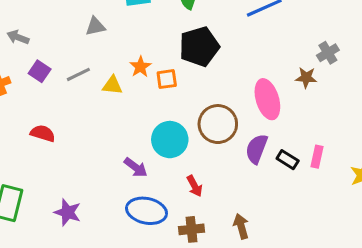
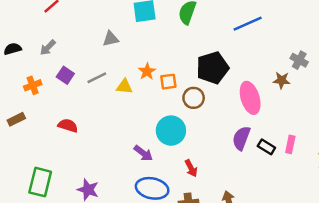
gray arrow: (18, 37) -> (48, 48), turned -66
black pentagon: (199, 47) -> (212, 68), moved
gray cross: (328, 53) -> (299, 60), turned -30
brown circle: (218, 124) -> (194, 98), moved, size x0.7

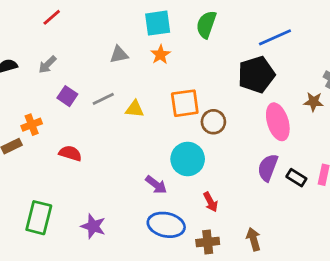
black pentagon: (212, 68) -> (256, 75), moved
orange star: (147, 71) -> (160, 55), moved
orange square: (168, 82) -> (185, 103), size x1.5
orange cross: (33, 85) -> (32, 125), moved

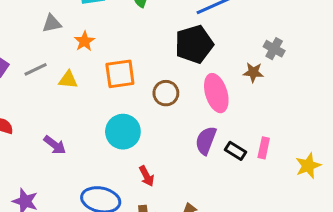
orange star: (160, 55) -> (84, 41), moved
brown circle: (213, 122) -> (166, 93), moved
purple arrow: (156, 185) -> (55, 145), moved

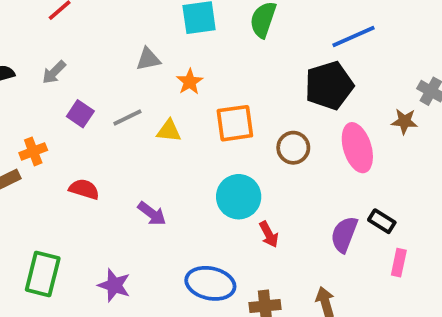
purple semicircle: (206, 141) -> (344, 234), moved
pink rectangle: (264, 148) -> (399, 263), moved
red arrow: (147, 176) -> (269, 234), moved

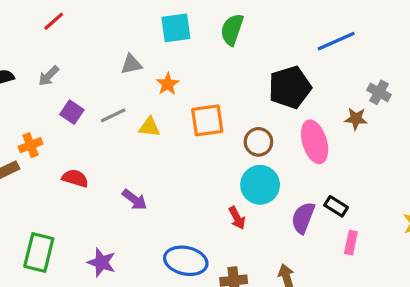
blue line: (354, 37) -> (336, 41), moved
cyan circle: (239, 197) -> (260, 185), moved

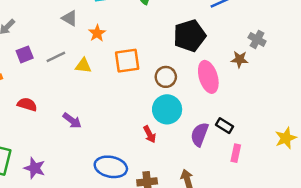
gray triangle: (131, 64) -> (70, 18), turned 42
purple square: (72, 112) -> (25, 54), turned 35
purple star: (102, 262) -> (35, 168), moved

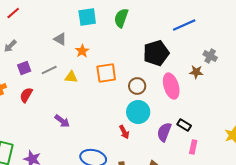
red semicircle: (27, 104) -> (26, 95), moved, turned -77

